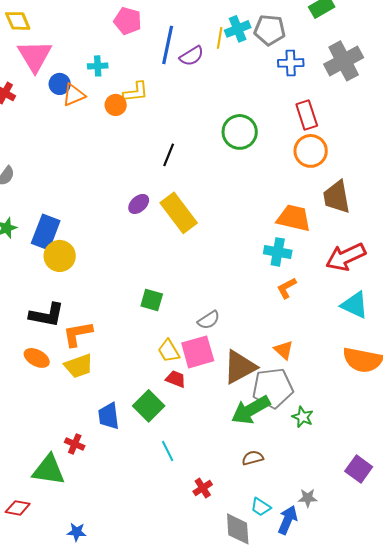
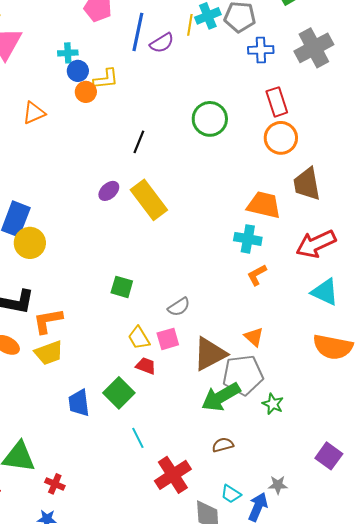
blue circle: (60, 84) -> (78, 71), moved
orange triangle: (74, 95) -> (34, 113), moved
pink square: (198, 352) -> (168, 339), size x0.7
red cross: (75, 444) -> (55, 484), moved
red cross: (203, 488) -> (173, 475), size x1.8

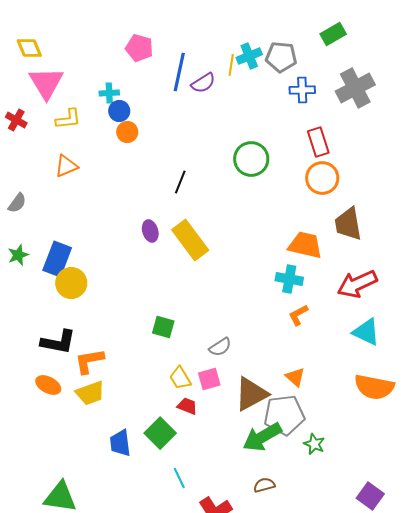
yellow L-shape: (106, 79) -> (68, 119), moved
orange triangle: (34, 113) -> (66, 166), moved
purple ellipse: (109, 191) -> (150, 231), turned -65

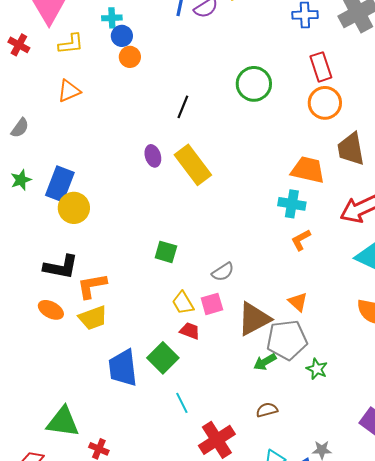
green arrow: (262, 437) -> (265, 362), size x0.6
blue trapezoid: (120, 443) -> (123, 368), size x1.4

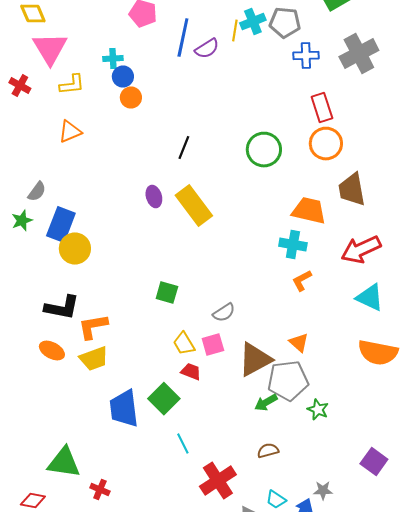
green circle: (254, 84) -> (264, 150), moved
gray semicircle: (20, 128) -> (37, 192), moved

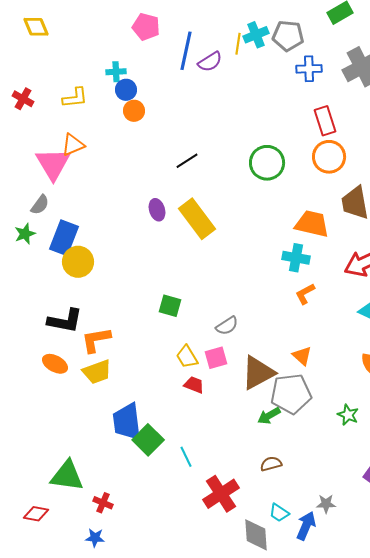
pink triangle: (50, 48) -> (53, 164), moved
black line: (184, 148) -> (187, 161), turned 35
green square: (164, 398) -> (148, 440), moved
green star: (318, 410) -> (348, 415), moved

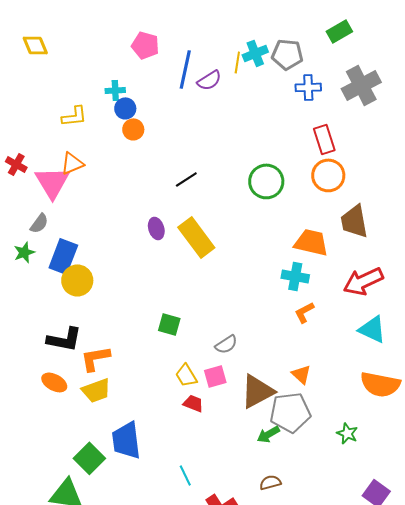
red cross: (23, 99) -> (16, 164), moved
green square: (148, 440) -> (89, 458), moved

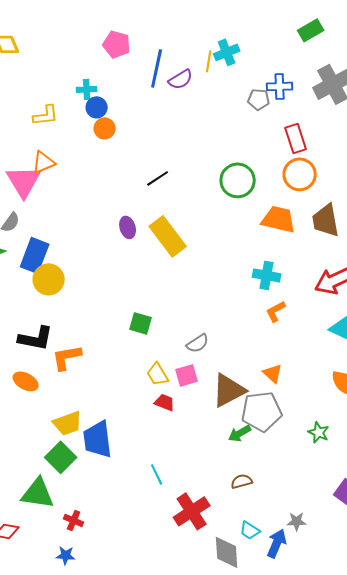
gray pentagon: (287, 54) -> (259, 99), moved, size x0.7
orange trapezoid: (311, 242) -> (279, 219), moved
yellow trapezoid: (96, 390) -> (68, 423), moved

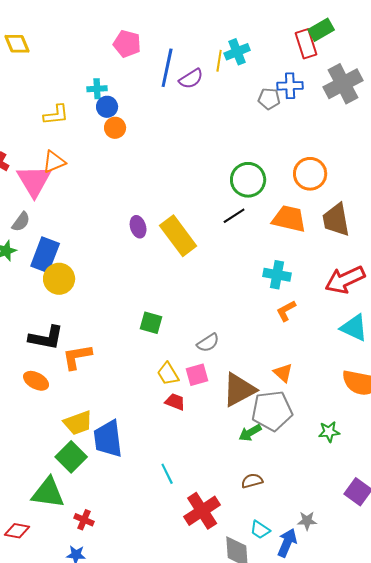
red rectangle: (296, 138) -> (306, 44), moved
black line: (158, 178) -> (234, 216), moved
green star: (319, 432) -> (329, 432), turned -30

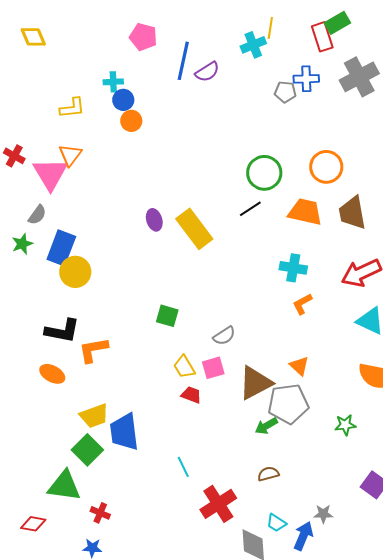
yellow line: (219, 61) -> (270, 28), moved
orange triangle: (54, 162) -> (70, 155), turned -30

